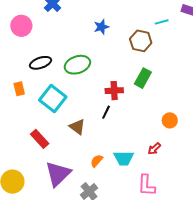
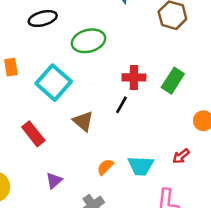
black ellipse: (40, 63) -> (43, 19), moved
green rectangle: (143, 78) -> (173, 81), moved
purple triangle: (58, 174) -> (54, 181), size x0.5

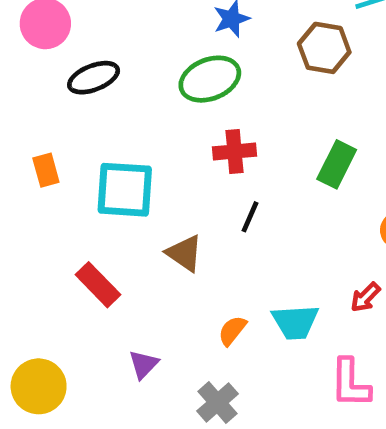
green ellipse: (88, 41) -> (210, 79), moved
red cross: (134, 77) -> (235, 151), moved
cyan square: (54, 83) -> (125, 190), turned -32

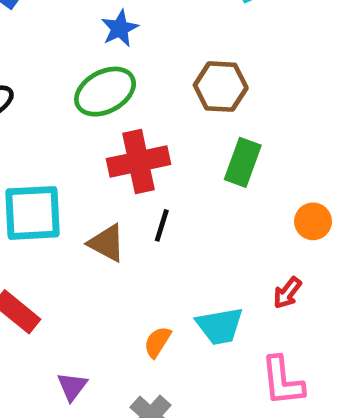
brown hexagon: (324, 48) -> (221, 87), moved
red cross: (235, 151) -> (138, 162), size x1.4
brown triangle: (184, 253) -> (107, 243), moved

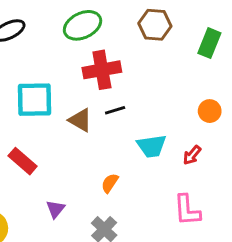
green rectangle: (243, 162) -> (209, 43), moved
black line: (162, 225) -> (115, 110), turned 54
cyan trapezoid: (220, 326) -> (152, 146), moved

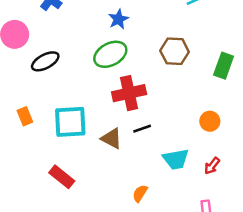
orange circle: (210, 111) -> (210, 121), moved

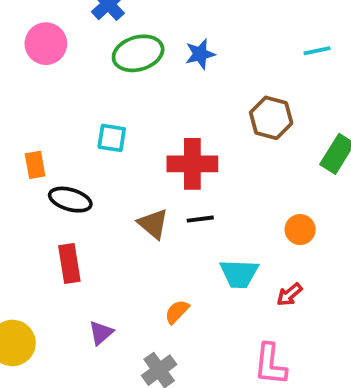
green ellipse: (110, 54) -> (138, 53), moved
black ellipse: (45, 61) -> (70, 200), moved, turned 32
cyan square: (70, 122) -> (112, 138), moved, size x0.6
red rectangle: (62, 177) -> (69, 264), turned 30

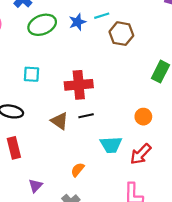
cyan line: (317, 51) -> (102, 16), moved
brown hexagon: (271, 118) -> (121, 34), moved
red arrow: (289, 294) -> (141, 154), size x1.5

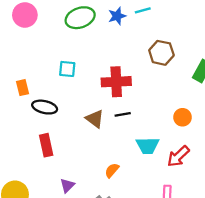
brown hexagon: (121, 34) -> (161, 53), moved

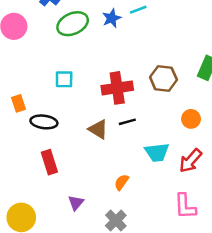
brown hexagon: (161, 53) -> (163, 78), moved

